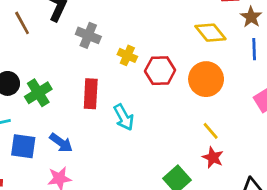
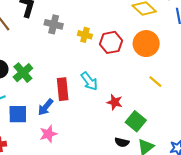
red rectangle: (91, 94) -> (63, 89), moved
blue arrow: (61, 143) -> (46, 107), turned 102
red star: (213, 157) -> (115, 102), moved

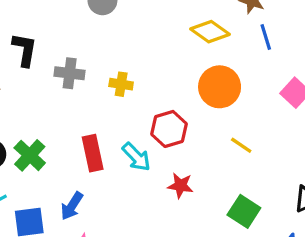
red hexagon: (111, 42) -> (169, 129), moved
red rectangle: (63, 89) -> (93, 153), moved
green square: (136, 121) -> (244, 211), moved

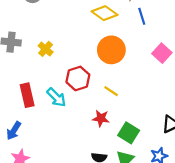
yellow cross: (121, 84) -> (46, 49), turned 32
yellow line: (241, 145) -> (111, 91), moved
red star: (180, 186) -> (101, 118), moved

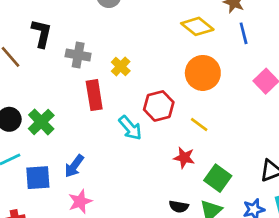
red rectangle: (27, 95) -> (94, 95), moved

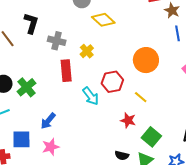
yellow diamond: (197, 26) -> (103, 20), moved
blue square: (38, 178) -> (21, 139), moved

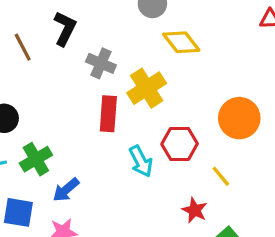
yellow cross: (87, 51) -> (147, 88), size x1.6
green cross: (26, 87) -> (36, 159), moved

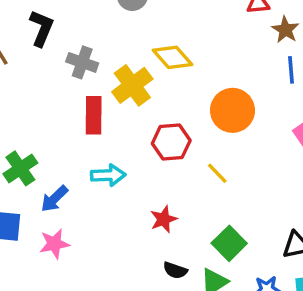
yellow diamond: (181, 42) -> (173, 57), moved
cyan arrow: (141, 161) -> (108, 175), moved, turned -60
red star: (195, 210) -> (164, 219), moved, turned 30

